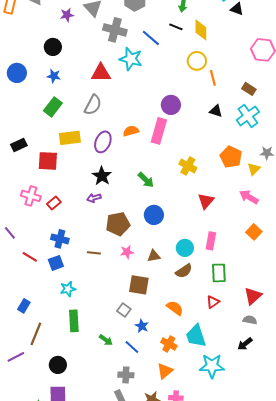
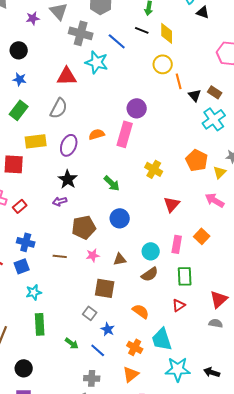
black triangle: (216, 111) -> (195, 95), moved, turned 32
orange square: (254, 232) -> (202, 236), moved
black arrow: (245, 344) -> (212, 372), moved, turned 56

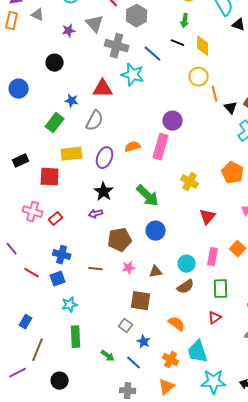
blue star: (20, 79) -> (72, 101), moved
green arrow: (112, 183) -> (148, 196), size x1.4

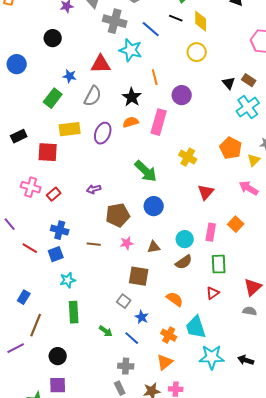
orange line: (215, 94) -> (155, 77), moved
purple circle: (173, 121) -> (182, 95), moved
black star: (104, 192) -> (132, 97), moved

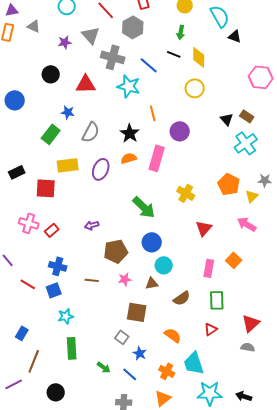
red triangle: (101, 64) -> (86, 84), moved
cyan circle: (185, 239) -> (164, 265), moved

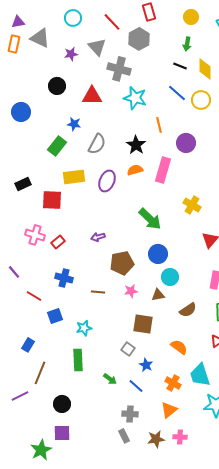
gray triangle: (34, 26) -> (40, 38), size x1.5
blue line: (149, 65) -> (177, 93), moved
blue square: (54, 290) -> (55, 316), moved
cyan star: (66, 316) -> (84, 328), moved

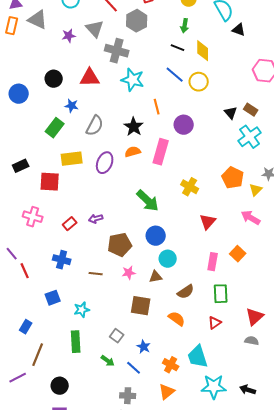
black circle: (57, 86) -> (54, 79), moved
red rectangle: (58, 242) -> (70, 224), moved
red line: (34, 296) -> (25, 271), moved, turned 35
orange semicircle: (179, 347) -> (177, 319), moved
gray square: (128, 349) -> (117, 336), moved

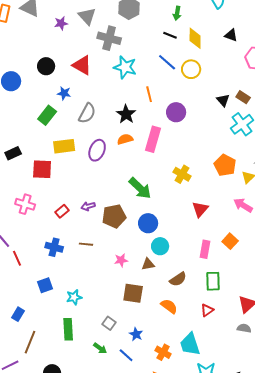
black triangle: (239, 30) -> (231, 35), moved
red triangle: (90, 78) -> (82, 65), turned 30
brown pentagon: (120, 245) -> (114, 216), moved
brown line: (96, 274) -> (86, 244), moved

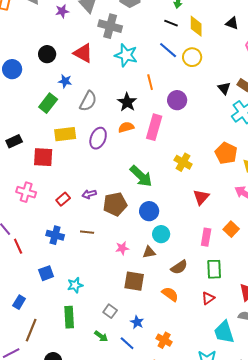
cyan trapezoid: (190, 344) -> (224, 332), moved

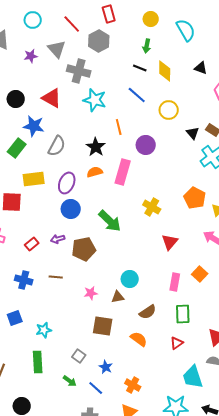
yellow circle: (192, 57) -> (169, 110), moved
blue star: (65, 81) -> (34, 126), size x1.5
blue circle: (149, 211) -> (71, 209), moved

